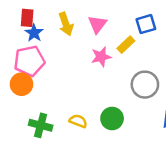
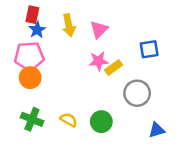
blue square: (146, 24) -> (149, 49), moved
yellow rectangle: (126, 45) -> (114, 68), moved
orange circle: (21, 84) -> (30, 78), moved

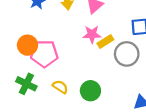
pink pentagon: (29, 56) -> (44, 54), moved
gray circle: (137, 93) -> (127, 54), moved

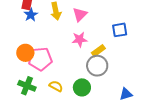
yellow rectangle: (105, 41) -> (98, 51), moved
gray circle: (127, 54) -> (97, 66), moved

